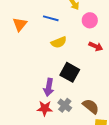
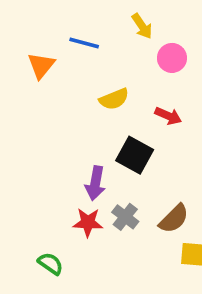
blue line: (51, 18) -> (84, 43), moved
red arrow: (96, 46) -> (168, 116), moved
brown semicircle: (91, 106) -> (174, 219), turned 96

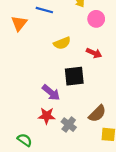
black square: (135, 155) -> (74, 76), turned -35
purple arrow: (95, 183) -> (51, 93), turned -60
gray cross: (125, 217) -> (69, 125), moved

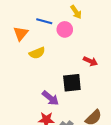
pink circle: (96, 19) -> (65, 29), moved
yellow semicircle: (62, 43) -> (37, 53), moved

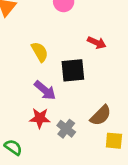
yellow semicircle: (37, 53) -> (40, 52), moved, turned -98

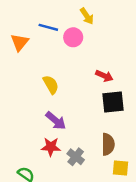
black square: (73, 70) -> (113, 102), moved
brown semicircle: (101, 115) -> (108, 144), turned -45

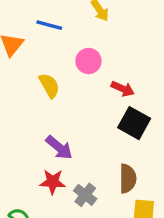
pink circle: (73, 37) -> (88, 61), moved
yellow semicircle: (51, 85) -> (49, 85), moved
black square: (113, 102) -> (134, 123), turned 35

